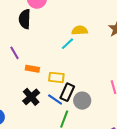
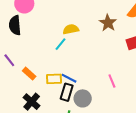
orange rectangle: (32, 69) -> (29, 74), turned 40
blue line: (55, 99) -> (69, 78), moved

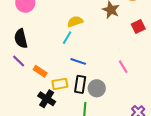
black semicircle: (15, 25) -> (21, 39), moved
blue line: (69, 78) -> (78, 61), moved
yellow rectangle: (54, 79) -> (60, 84), moved

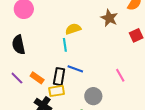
cyan line: (67, 38) -> (65, 45), turned -40
purple line: (19, 61) -> (17, 78), moved
black rectangle: (80, 84) -> (59, 77), moved

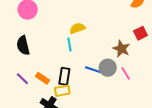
brown star: (109, 18) -> (121, 49), moved
blue line: (75, 69) -> (93, 70), moved
gray circle: (93, 96) -> (108, 68), moved

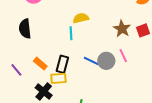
brown star: (121, 49) -> (122, 29), moved
pink line: (126, 73) -> (123, 56), moved
purple line: (22, 79) -> (16, 70), moved

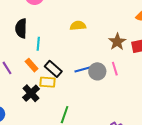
cyan line: (71, 33) -> (38, 44), moved
blue line: (91, 61) -> (82, 70), turned -49
black rectangle: (62, 64) -> (53, 69), turned -72

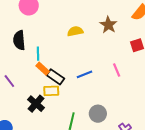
brown star: (117, 42) -> (108, 25), moved
orange rectangle: (32, 65) -> (43, 69), moved
gray circle: (97, 71) -> (98, 114), moved

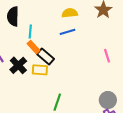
blue line: (85, 74) -> (68, 32), moved
black cross: (36, 104) -> (18, 65), moved
gray circle: (98, 114) -> (108, 100), moved

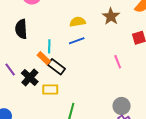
cyan line: (30, 32) -> (49, 46), moved
yellow rectangle: (40, 70) -> (50, 89), moved

